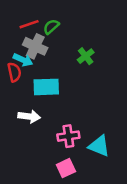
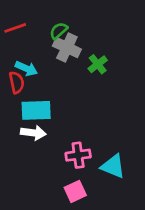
red line: (29, 24) -> (15, 28), moved
gray cross: (35, 46) -> (67, 48), moved
cyan rectangle: (46, 87) -> (36, 110), moved

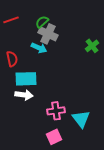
green cross: (98, 64) -> (92, 46), moved
cyan arrow: (26, 68) -> (39, 48), moved
cyan triangle: (113, 166) -> (81, 119), turned 30

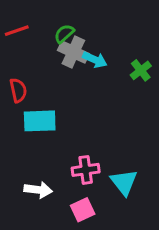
cyan arrow: (39, 48) -> (95, 60), moved
white arrow: (24, 95) -> (38, 190), moved

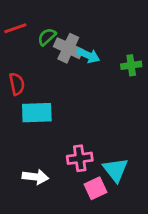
green semicircle: (64, 34) -> (47, 37), moved
green cross: (141, 70) -> (131, 65), turned 30
pink square: (83, 210) -> (95, 188), moved

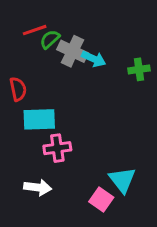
red line: (15, 28) -> (35, 30), moved
pink cross: (80, 158) -> (57, 148), moved
pink square: (95, 188) -> (101, 199), turned -30

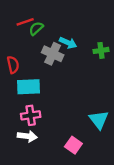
gray cross: (72, 51) -> (53, 54), moved
pink cross: (57, 148) -> (31, 115), moved
cyan triangle: (122, 180) -> (99, 120), moved

